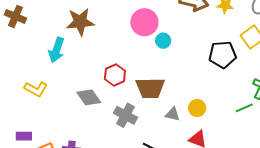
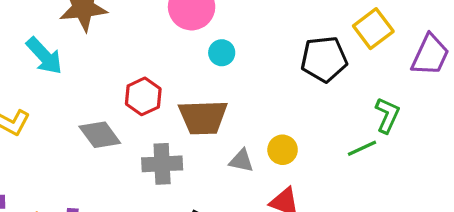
cyan circle: (163, 41) -> (222, 53), moved
cyan arrow: (57, 50) -> (44, 56), turned -60
gray cross: (125, 115) -> (162, 164), turned -30

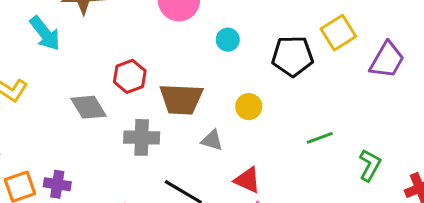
cyan circle: (222, 53) -> (228, 40), moved
green L-shape: (387, 115) -> (370, 165), moved
yellow circle: (283, 150) -> (249, 107), moved

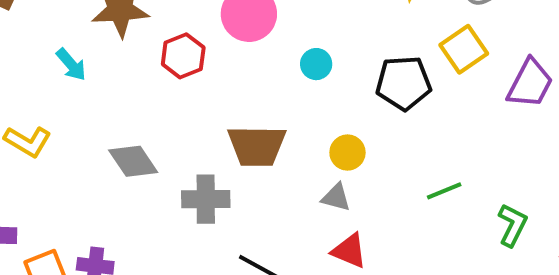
cyan arrow: (45, 33) -> (71, 65), size x0.7
red hexagon: (130, 76) -> (183, 56), moved
gray triangle: (212, 140) -> (336, 197), moved

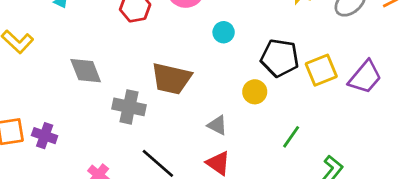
yellow square: (464, 49) -> (321, 70), moved
yellow circle: (347, 153) -> (255, 92), moved
green line: (444, 191) -> (291, 137), turned -45

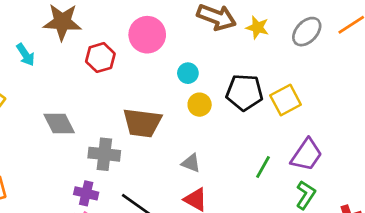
purple trapezoid: (365, 77) -> (307, 155), moved
yellow circle: (255, 92) -> (200, 105), moved
purple cross: (45, 136) -> (86, 193), moved

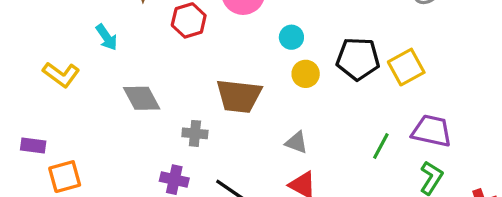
cyan arrow: (26, 55) -> (107, 37), moved
gray cross: (104, 154) -> (195, 133), size x0.7
purple trapezoid: (307, 155) -> (432, 131), turned -111

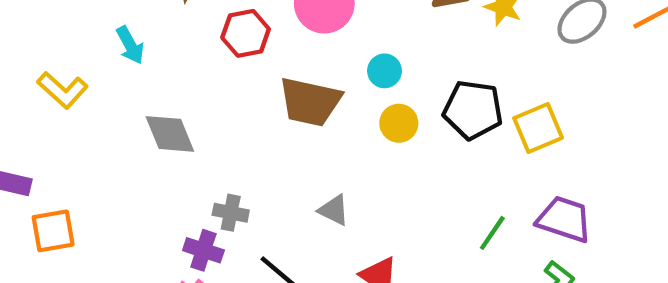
brown trapezoid: (239, 96) -> (310, 102), moved
gray cross: (195, 133) -> (231, 213), moved
gray triangle: (296, 142) -> (334, 210), moved

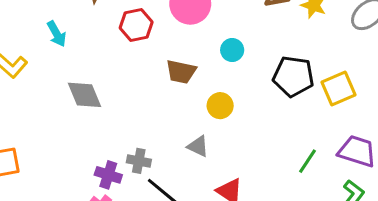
brown trapezoid: (310, 102) -> (181, 72), size x0.7
yellow circle: (399, 123) -> (220, 106), moved
gray cross: (231, 213) -> (139, 161), moved

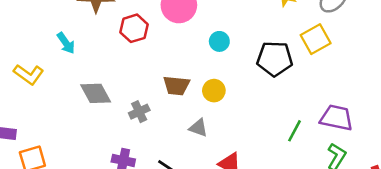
brown trapezoid: (181, 72) -> (176, 86), moved
yellow square: (338, 88) -> (316, 39), moved
gray cross: (139, 161) -> (139, 112), moved, turned -30

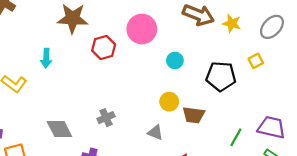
yellow square: (316, 39) -> (256, 61), size x0.6
cyan arrow: (66, 43) -> (46, 58), turned 36
brown trapezoid: (176, 86) -> (194, 115), moved
gray diamond: (96, 93) -> (59, 129), moved

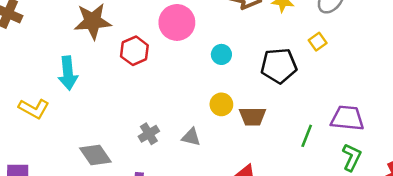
cyan arrow: (46, 58) -> (68, 73), size x1.4
gray triangle: (155, 132) -> (191, 137), moved

